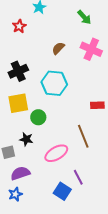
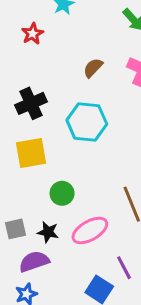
green circle: (38, 117) -> (62, 193), moved
black star: (26, 139) -> (48, 232), moved

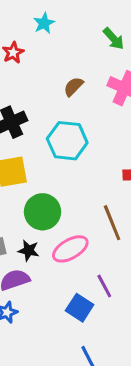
green circle: (62, 193) -> (42, 212), size x1.5

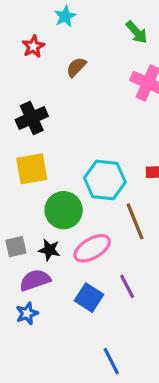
brown semicircle: (73, 87) -> (76, 67), moved
cyan hexagon: (67, 141) -> (105, 180), moved
blue square: (80, 308) -> (89, 298), moved

